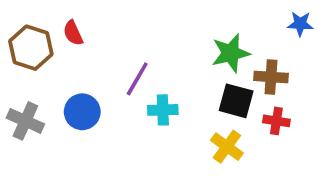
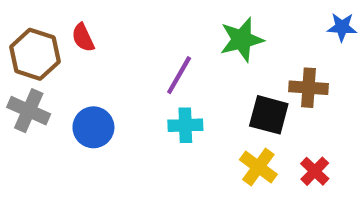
green star: (231, 53) -> (242, 40), moved
purple line: (137, 79) -> (179, 75), moved
gray cross: (25, 121) -> (29, 111), moved
red cross: (276, 121) -> (315, 171), moved, turned 35

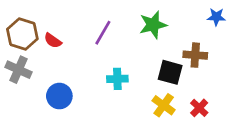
red semicircle: (83, 38) -> (53, 41), moved, turned -30
purple line: (179, 75) -> (103, 33), moved
blue circle: (93, 127) -> (59, 96), moved

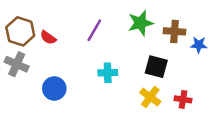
blue star: (216, 17) -> (199, 45), moved
brown cross: (195, 55) -> (174, 31), moved
red cross: (199, 108) -> (183, 99), turned -35

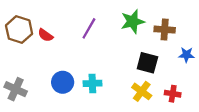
blue star: (199, 45) -> (186, 55), moved
gray cross: (17, 64) -> (16, 89), moved
cyan cross: (108, 73) -> (92, 83), moved
blue circle: (54, 89) -> (63, 82), moved

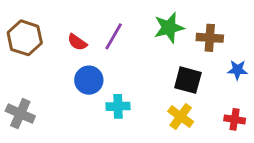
red semicircle: (45, 35) -> (77, 42), moved
blue circle: (63, 82) -> (89, 80), moved
red cross: (173, 94) -> (235, 119), moved

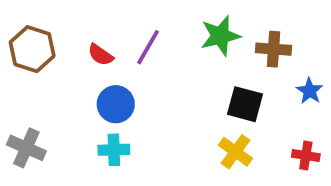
blue star: (237, 70) -> (310, 91), turned 30
cyan cross: (118, 106) -> (114, 150), moved

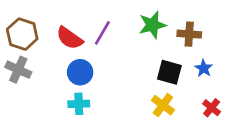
red semicircle: (101, 55) -> (70, 38), size x1.5
blue star: (310, 91) -> (204, 68), moved
gray cross: (26, 148) -> (18, 70), moved
red cross: (306, 156) -> (212, 108), turned 30

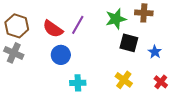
brown cross: (189, 34) -> (144, 13), moved
black square: (169, 72) -> (129, 43), moved
cyan cross: (79, 104) -> (78, 83), moved

